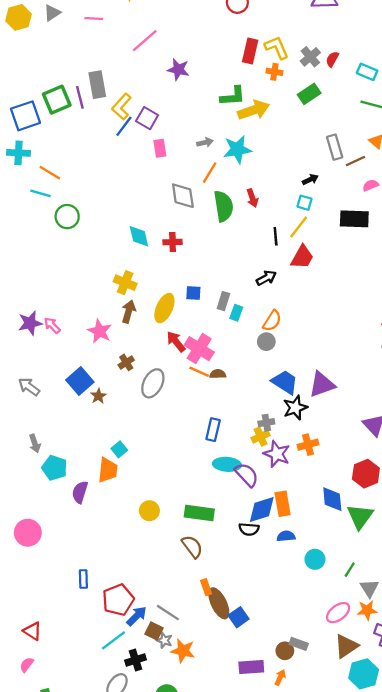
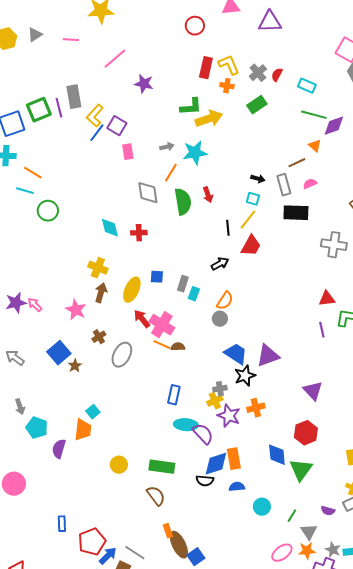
gray rectangle: (335, 147) -> (284, 185), moved
black arrow: (310, 180) -> (258, 179), turned 40

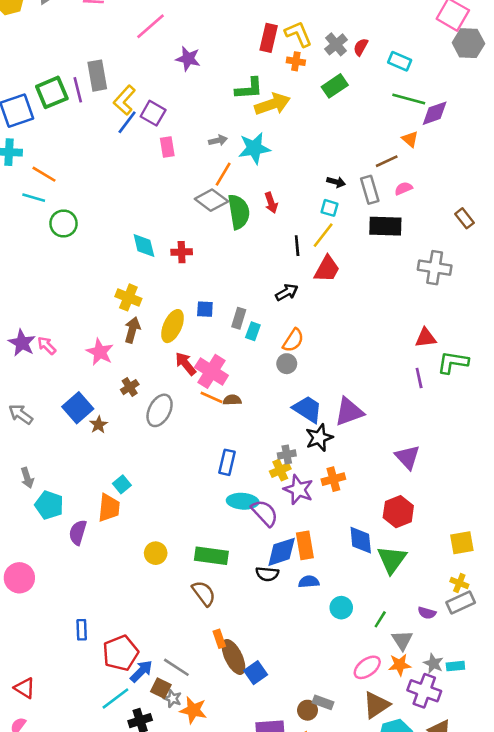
gray diamond: (148, 193) -> (211, 200), moved, turned -45
purple star: (16, 303) -> (22, 343), turned -30

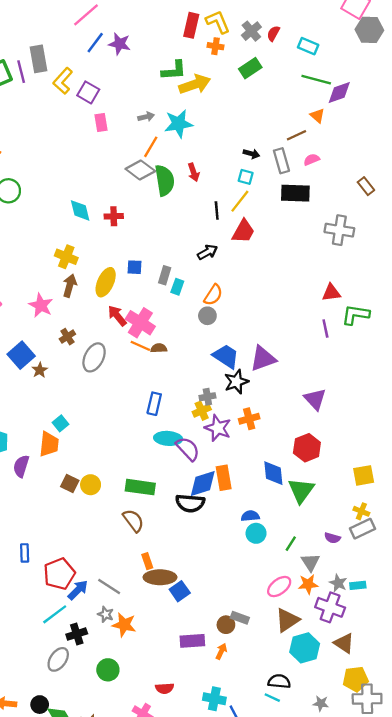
blue line: (127, 122) -> (95, 43), moved
black semicircle: (267, 574) -> (190, 503), size x1.4
blue semicircle: (309, 582) -> (250, 516), moved
brown ellipse: (234, 657) -> (160, 577), turned -64
brown square: (161, 688) -> (70, 484), moved

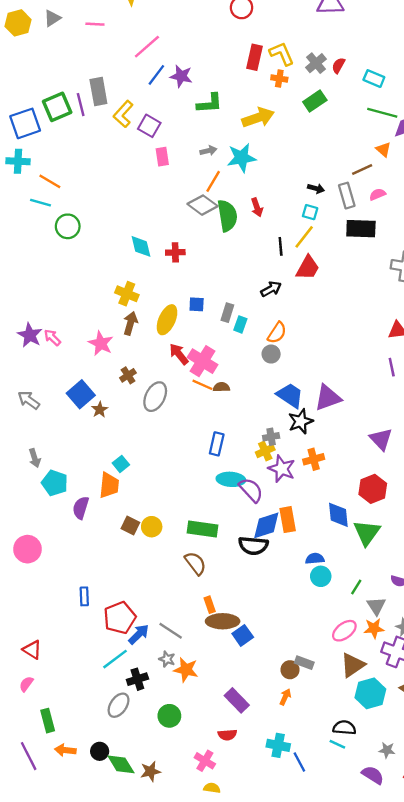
green L-shape: (174, 70) -> (210, 103), moved
purple rectangle: (192, 641) -> (237, 700), moved, turned 50

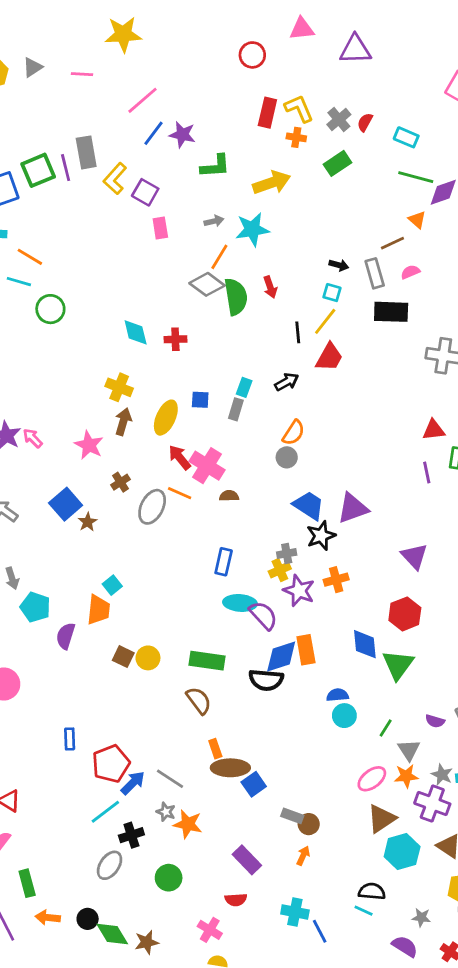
cyan rectangle: (240, 324) -> (244, 387), moved
orange line: (202, 385) -> (180, 493), moved
gray rectangle: (304, 663) -> (292, 816), moved

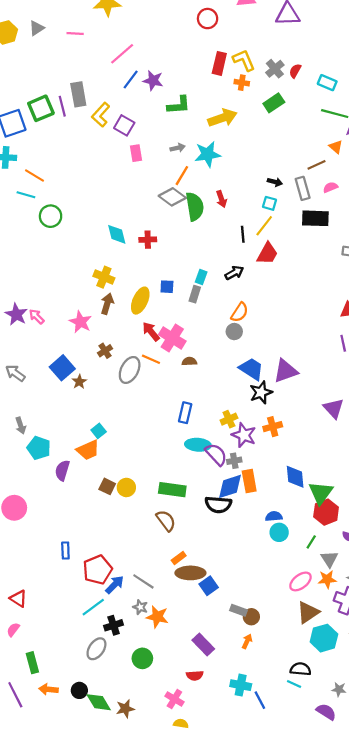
gray cross: (287, 554) -> (234, 461), moved
orange trapezoid: (99, 610) -> (88, 450), turned 60
red hexagon: (405, 614) -> (326, 512), moved
orange rectangle: (215, 749) -> (179, 558), turned 72

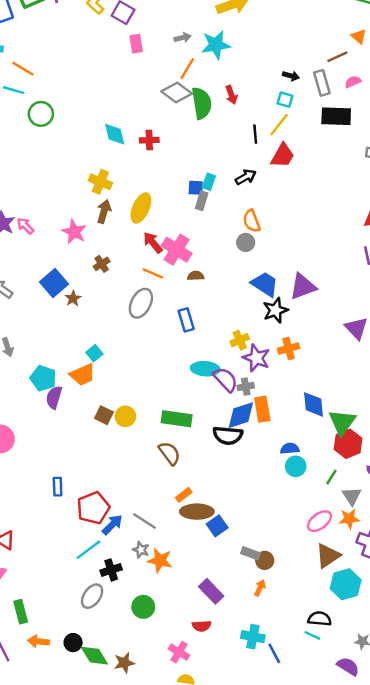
blue square: (167, 287) -> (196, 188), moved
orange semicircle: (240, 312) -> (252, 221), turned 126
gray ellipse: (130, 370) -> (141, 303), moved
blue rectangle: (185, 413) -> (186, 320), moved, turned -30
cyan pentagon: (39, 448) -> (43, 378), moved

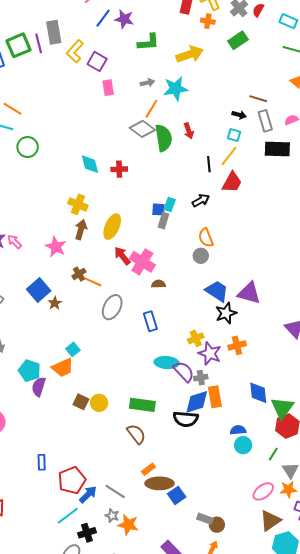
brown line: (337, 57) -> (258, 99), moved, turned 42
orange line: (153, 273) -> (93, 282), moved
purple triangle: (303, 287) -> (249, 293), turned 35

